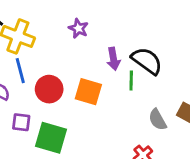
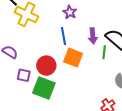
blue line: (20, 71) -> (63, 36), moved
red circle: (49, 89) -> (46, 66), moved

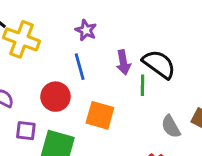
orange square: (73, 58) -> (100, 115), moved
red circle: (46, 66) -> (55, 97), moved

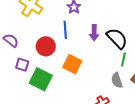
green line: (143, 85) -> (123, 60), moved

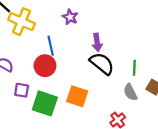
blue line: (65, 30) -> (51, 46), moved
black semicircle: (117, 38) -> (102, 64), moved
orange square: (72, 64) -> (77, 96), moved

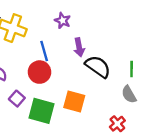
purple arrow: (97, 42) -> (79, 47), moved
purple square: (22, 90) -> (17, 99), turned 35

